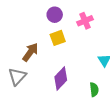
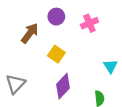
yellow square: (58, 38) -> (56, 54), moved, turned -35
brown arrow: (30, 52) -> (30, 33), moved

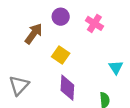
pink cross: (89, 23) -> (94, 23), turned -35
purple diamond: (63, 86) -> (67, 88), turned -40

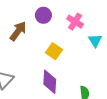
yellow square: (61, 55) -> (54, 51), moved
cyan triangle: (116, 67) -> (95, 41), moved

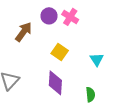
pink cross: (75, 22) -> (70, 17), moved
cyan triangle: (95, 41) -> (97, 59), moved

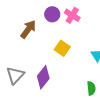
purple diamond: (55, 83) -> (43, 77), moved, turned 35

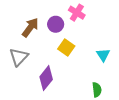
purple circle: (52, 14) -> (56, 24), moved
gray triangle: (15, 75) -> (19, 57), moved

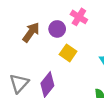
gray triangle: (19, 57) -> (19, 83), moved

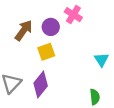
yellow square: (68, 53) -> (46, 52), moved, turned 35

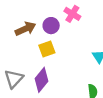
brown arrow: (24, 30) -> (26, 29), turned 30

